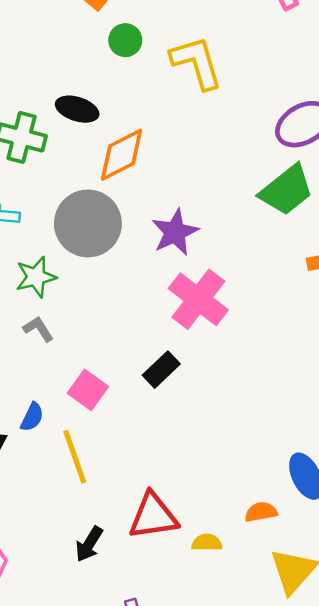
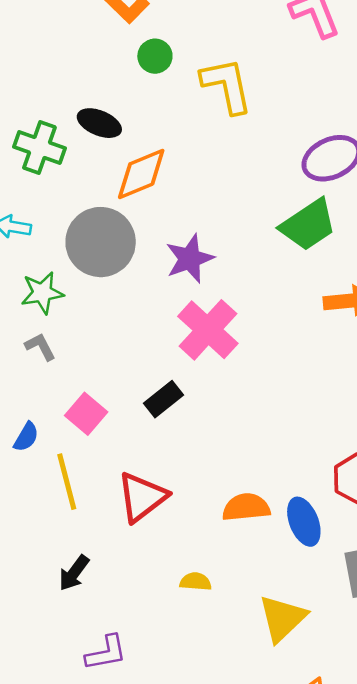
orange semicircle: (261, 512) -> (246, 507), moved, size x1.4
red triangle: (153, 516) -> (142, 497), moved, turned -34

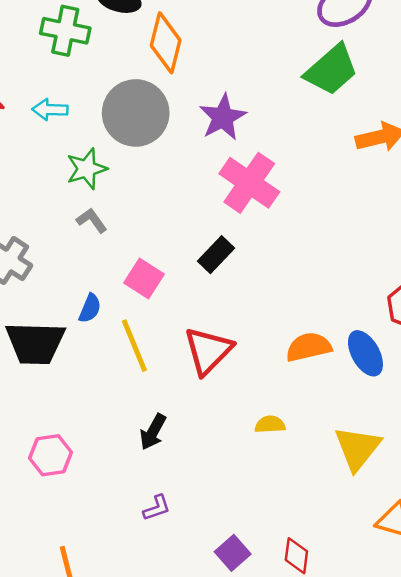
orange diamond: (141, 174) -> (166, 43), turned -46
purple L-shape: (106, 653) -> (157, 508), moved, size x0.7

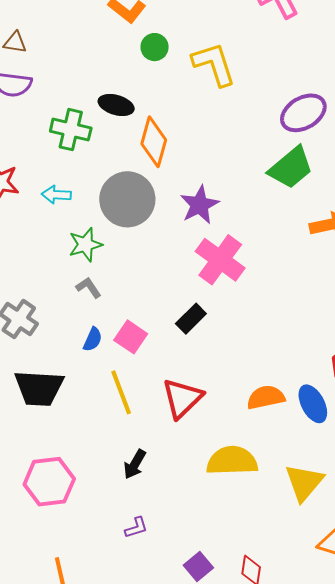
blue semicircle: (90, 308) -> (93, 339), moved
yellow semicircle: (270, 424) -> (232, 461), size x2.0
pink hexagon: (50, 455) -> (49, 482), size x1.4

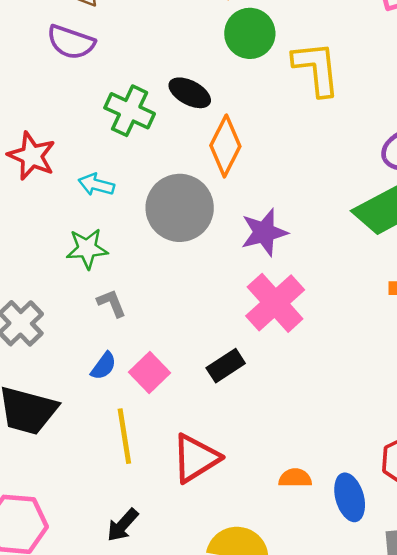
green circle: (155, 47) -> (250, 33), size x1.5
green star: (85, 245) -> (87, 249), moved
orange semicircle: (266, 397) -> (295, 478), size x0.7

